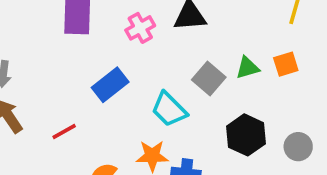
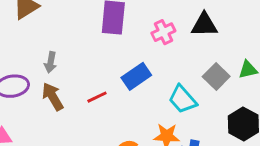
red line: (64, 132) -> (97, 97), moved

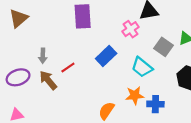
pink cross: (163, 32) -> (130, 29), moved
red line: (97, 97) -> (68, 67), moved

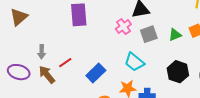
gray square: (163, 47) -> (149, 34), moved, turned 36
blue rectangle: (106, 56) -> (96, 73), moved
purple ellipse: (18, 77) -> (19, 72), turned 35

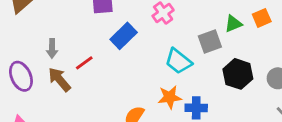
gray square: (149, 34) -> (210, 42), moved
purple ellipse: (19, 72) -> (21, 76), turned 50
blue rectangle: (96, 73) -> (124, 36), moved

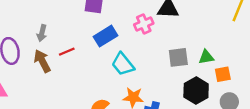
orange square: (262, 18) -> (223, 74), moved
green triangle: (233, 24) -> (206, 57), moved
cyan trapezoid: (178, 61) -> (123, 64), moved

